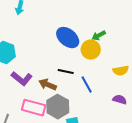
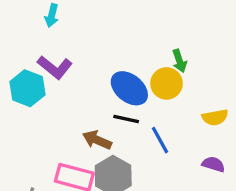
green arrow: (99, 36) -> (179, 61), turned -80
blue ellipse: (68, 38) -> (129, 88), moved
purple L-shape: (22, 79) -> (55, 67), moved

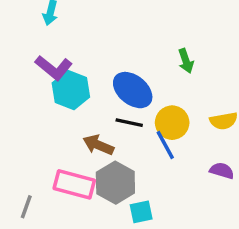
yellow circle: (166, 83) -> (172, 123), moved
cyan hexagon: (27, 88) -> (71, 90), moved

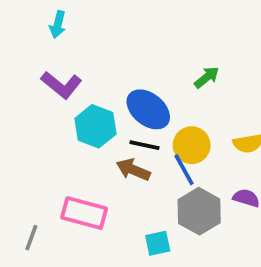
green arrow: (186, 61) -> (207, 77), turned -110
cyan hexagon: (71, 90) -> (95, 126), moved
brown arrow: (98, 145) -> (133, 170), moved
gray hexagon: (115, 183) -> (199, 211), moved

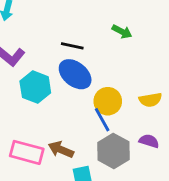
green arrow: (207, 77) -> (122, 32), moved, turned 66
black line: (144, 145) -> (72, 46), moved
brown arrow: (133, 170) -> (61, 150), moved

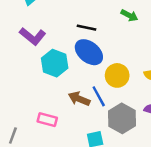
blue line: (102, 120) -> (99, 96), moved
brown arrow: (61, 150) -> (79, 99), moved
pink rectangle: (27, 152) -> (47, 120), size x0.7

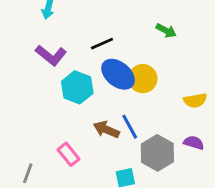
black line: (86, 28) -> (102, 44), moved, turned -36
yellow circle: (117, 75) -> (143, 79), moved
pink rectangle: (47, 120) -> (68, 154), turned 36

